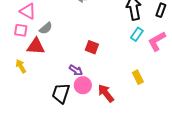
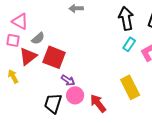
red triangle: (36, 46) -> (28, 56), turned -42
red square: (92, 47) -> (54, 57), moved, size x1.6
yellow rectangle: (138, 77) -> (130, 87), size x1.6

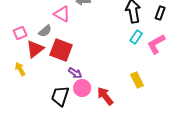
pink triangle: (20, 21) -> (62, 14), moved
pink square: (13, 40) -> (20, 33), turned -32
yellow rectangle: (130, 87) -> (137, 80), size x0.7

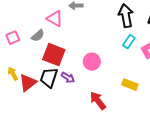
red triangle: (35, 49) -> (28, 83), moved
yellow rectangle: (137, 80) -> (130, 85), turned -42
pink circle: (82, 88) -> (92, 62), moved
black trapezoid: (60, 96) -> (49, 78), moved

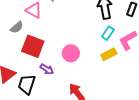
black trapezoid: (49, 78) -> (27, 84), moved
yellow rectangle: (130, 85) -> (109, 54), moved, turned -49

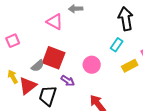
gray semicircle: (17, 27) -> (38, 66), moved
cyan rectangle: (108, 33) -> (117, 45), moved

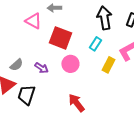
red square: (54, 58) -> (60, 38), moved
yellow rectangle: (130, 66) -> (108, 65), turned -35
purple arrow: (68, 81) -> (41, 68), moved

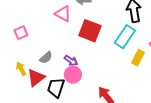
cyan rectangle: (95, 44) -> (125, 37), size x1.6
pink circle: (70, 64) -> (73, 75), moved

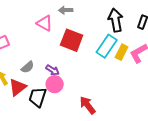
yellow rectangle: (138, 58) -> (122, 52), moved

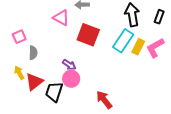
gray semicircle: (28, 67) -> (33, 53), moved, turned -48

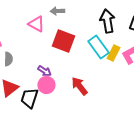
cyan rectangle: (123, 41) -> (98, 47), turned -70
red arrow: (104, 100) -> (79, 86), moved

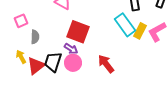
red square: (63, 41) -> (78, 32), moved
black trapezoid: (29, 98) -> (53, 62), moved

